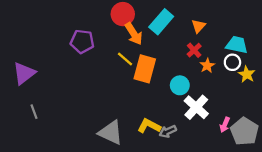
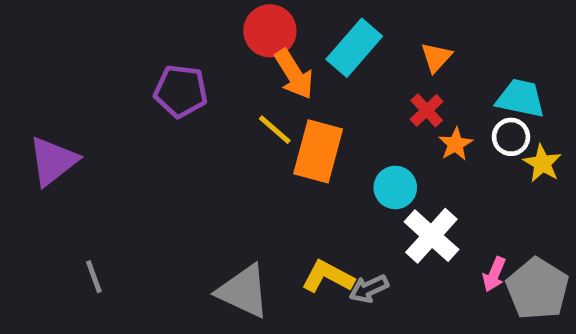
gray line: (34, 112) -> (94, 277), moved

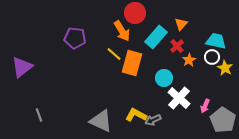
red circle: (270, 31) -> (135, 13), moved
cyan rectangle: (354, 48) -> (156, 37), moved
pink arrow: (494, 274) -> (205, 106), moved

